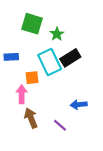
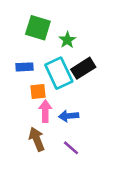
blue rectangle: (11, 57) -> (24, 67), moved
pink arrow: (22, 94) -> (45, 111), moved
blue arrow: (79, 105) -> (69, 116), moved

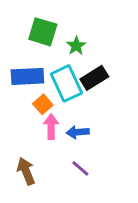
blue rectangle: (24, 67) -> (27, 76), size x1.6
orange square: (38, 91) -> (43, 104), turned -35
brown arrow: (37, 139) -> (26, 171), moved

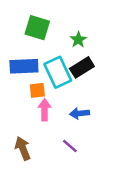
green star: (76, 46) -> (78, 40), moved
orange square: (43, 104) -> (37, 90), turned 35
blue arrow: (78, 132) -> (80, 113), moved

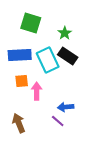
black rectangle: (82, 67) -> (68, 56), turned 66
orange square: (37, 90) -> (22, 81), moved
blue arrow: (80, 113) -> (66, 107), moved

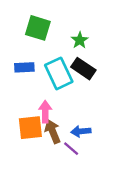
blue rectangle: (20, 55) -> (24, 67), size x0.7
orange square: (22, 81) -> (30, 128), moved, size x1.5
brown arrow: (19, 123) -> (53, 131), moved

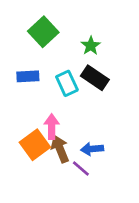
green square: (38, 28) -> (43, 32), turned 30
cyan rectangle: (59, 73) -> (67, 83), size x0.7
orange square: (30, 128) -> (35, 145), turned -30

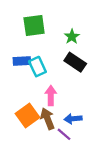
green square: (43, 32) -> (34, 25), turned 35
cyan rectangle: (67, 83) -> (37, 67), moved
pink arrow: (52, 127) -> (51, 95), moved

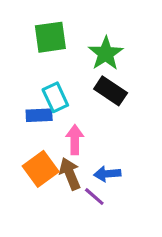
green star: (72, 37) -> (106, 53), size x1.5
blue rectangle: (22, 61) -> (39, 115), moved

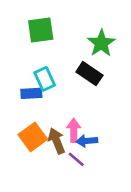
green star: (106, 53) -> (101, 43), moved
pink arrow: (75, 140) -> (74, 130), moved

